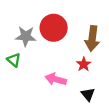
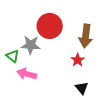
gray star: (26, 36) -> (31, 45), moved
pink arrow: (56, 79) -> (27, 74), moved

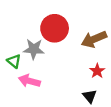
brown arrow: (86, 36) -> (94, 39), turned 60
red star: (78, 60) -> (97, 71), moved

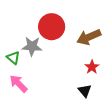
pink arrow: (29, 81) -> (19, 84), moved, turned 30

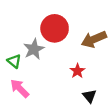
gray star: (32, 46) -> (34, 49), turned -30
red star: (92, 67) -> (77, 71), moved

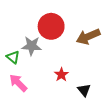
gray star: (34, 49) -> (32, 46), turned 30
red star: (77, 71) -> (61, 75), moved

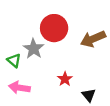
gray star: (32, 46) -> (33, 49), turned 30
pink arrow: (18, 83) -> (19, 88), turned -36

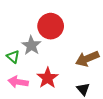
brown arrow: (93, 39) -> (87, 59), moved
red star: (65, 79) -> (48, 78), moved, size x1.5

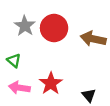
gray star: (31, 45) -> (25, 26), moved
brown arrow: (87, 59) -> (93, 39), moved, turned 35

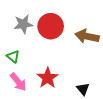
gray star: (25, 26) -> (23, 24), turned 30
pink arrow: (19, 88) -> (18, 82), turned -138

